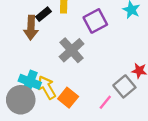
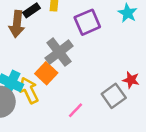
orange square: (68, 98) -> (46, 73), moved
pink line: (105, 102) -> (75, 110), moved

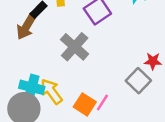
brown arrow: (17, 24) -> (26, 27), turned 35
orange square: (46, 73) -> (85, 104), moved

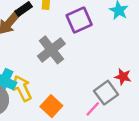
pink line: (102, 102) -> (93, 109), moved

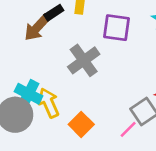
purple square: (79, 20) -> (116, 28), turned 30

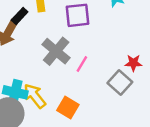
pink line: (128, 129) -> (82, 64), moved

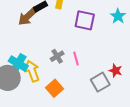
gray cross: (56, 51) -> (57, 56), moved, size x0.6
pink line: (82, 64) -> (76, 59), turned -64

